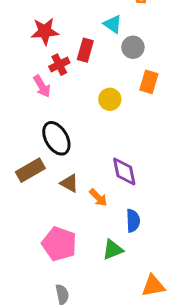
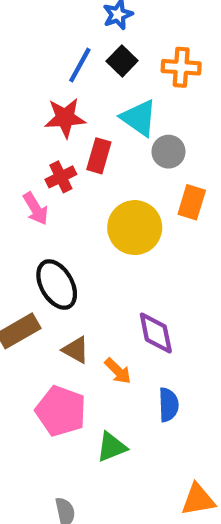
cyan triangle: (113, 24) -> (139, 118), size x1.4
red star: (45, 31) -> (65, 118), moved
yellow circle: (110, 99) -> (135, 228), size x1.6
pink pentagon: (59, 244) -> (61, 411), moved
green triangle: (113, 250) -> (112, 447), moved

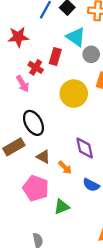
red star: (65, 118) -> (18, 37), moved
red cross: (61, 177) -> (36, 67), turned -32
blue semicircle: (168, 405) -> (91, 185), turned 119

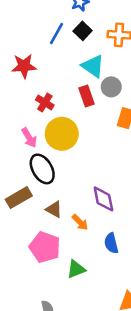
red rectangle: (55, 57) -> (86, 96), moved, turned -35
pink arrow: (23, 84) -> (29, 138), moved
yellow circle: (74, 94) -> (62, 134), moved
blue semicircle: (91, 185) -> (111, 243), turned 49

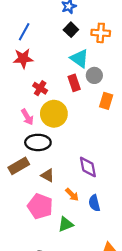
blue line: (57, 33) -> (24, 32), moved
black ellipse: (42, 169) -> (38, 142), turned -60
orange arrow: (80, 222) -> (72, 195), moved

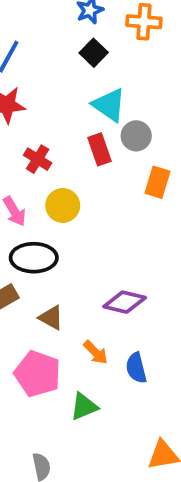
orange cross: (101, 33) -> (144, 22), moved
yellow circle: (54, 114) -> (63, 205), size x0.7
purple diamond: (88, 167) -> (125, 302), turned -65

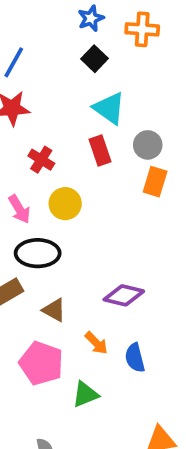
gray circle: (136, 136) -> (148, 145), moved

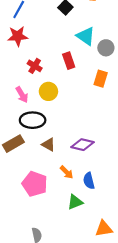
cyan triangle: (109, 108) -> (86, 36), moved
gray circle: (148, 145) -> (106, 48), moved
brown triangle: (54, 310) -> (48, 145), moved
green triangle: (85, 394) -> (75, 202), moved

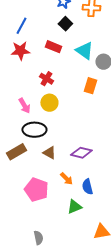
red rectangle: (69, 61) -> (53, 47), moved, turned -49
red cross: (35, 66) -> (46, 79), moved
orange rectangle: (101, 79) -> (90, 86), moved

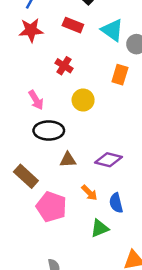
yellow circle: (49, 103) -> (83, 100), moved
brown rectangle: (16, 152) -> (26, 176), moved, turned 72
brown triangle: (49, 153) -> (68, 160), turned -32

